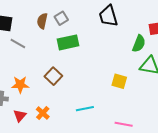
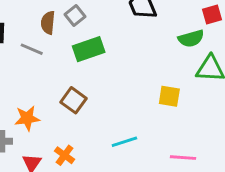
green semicircle: (139, 43) -> (191, 39), turned 60
gray line: (18, 44) -> (32, 49), moved

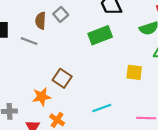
green rectangle: (89, 49) -> (100, 35), moved
orange star: (27, 118) -> (42, 97), moved

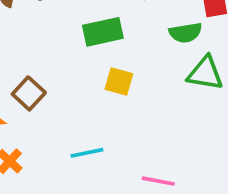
yellow square: (134, 72) -> (119, 82), moved

